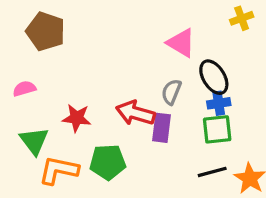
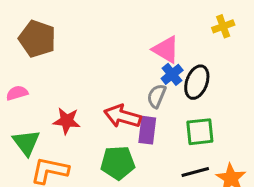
black ellipse: (214, 77) -> (197, 82), turned 52
blue cross: (219, 103) -> (172, 74), moved, turned -30
green pentagon: (108, 162) -> (118, 163), moved

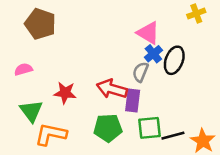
green square: (200, 132) -> (150, 128), moved

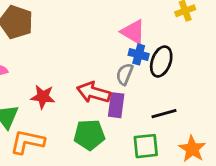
blue cross: (153, 54) -> (139, 54), turned -36
green square: (150, 128) -> (146, 146), moved
black line: (173, 136) -> (164, 114), moved

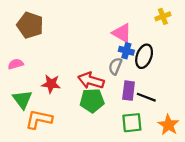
purple rectangle: (116, 105) -> (129, 91), moved
black line: (164, 114) -> (146, 97), turned 36
green pentagon: (89, 135) -> (92, 101), moved

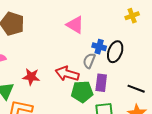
pink triangle: (122, 33) -> (75, 25), moved
black line: (146, 97) -> (136, 89), moved
green pentagon: (92, 101) -> (82, 92), moved

